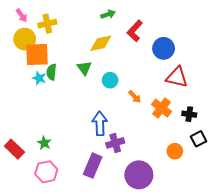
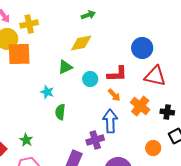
red L-shape: (135, 31) -> (117, 74), moved, turned -135
green triangle: (84, 68) -> (65, 67), turned 42
green semicircle: (51, 72) -> (60, 112), moved
cyan star: (39, 78) -> (47, 92), moved
blue arrow: (100, 123) -> (110, 121), moved

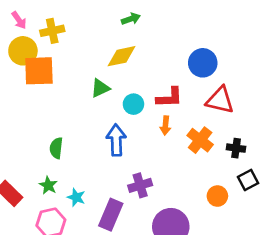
cyan star: (47, 92) -> (76, 197), moved
orange arrow: (114, 95) -> (165, 125), turned 48
green semicircle: (60, 112) -> (56, 148), moved
blue arrow: (110, 121) -> (116, 140), moved

